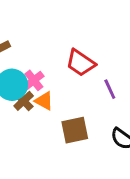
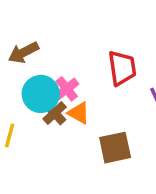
red trapezoid: (81, 63) -> (122, 68), turned -132

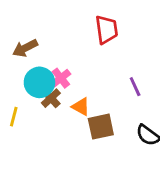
red trapezoid: (122, 68) -> (107, 30), moved
orange triangle: (79, 113) -> (81, 107), moved

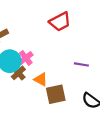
red trapezoid: (107, 30) -> (60, 22), turned 70
purple line: (135, 87) -> (81, 64), turned -56

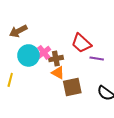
red trapezoid: (60, 22) -> (81, 43), moved, turned 70
brown cross: (18, 73) -> (56, 59), moved, turned 32

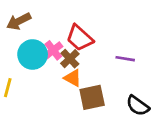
red trapezoid: (81, 43) -> (80, 38), moved
brown cross: (56, 59) -> (70, 59), turned -32

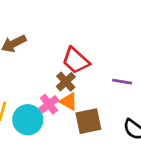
pink cross: (53, 50) -> (49, 104), moved
cyan circle: (33, 54) -> (28, 120), moved

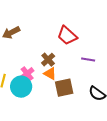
red trapezoid: (76, 60) -> (67, 36), moved
pink cross: (49, 104) -> (27, 74), moved

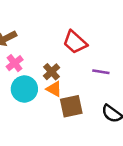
pink cross: (27, 74) -> (15, 63), moved
cyan circle: (21, 87) -> (24, 89), moved

